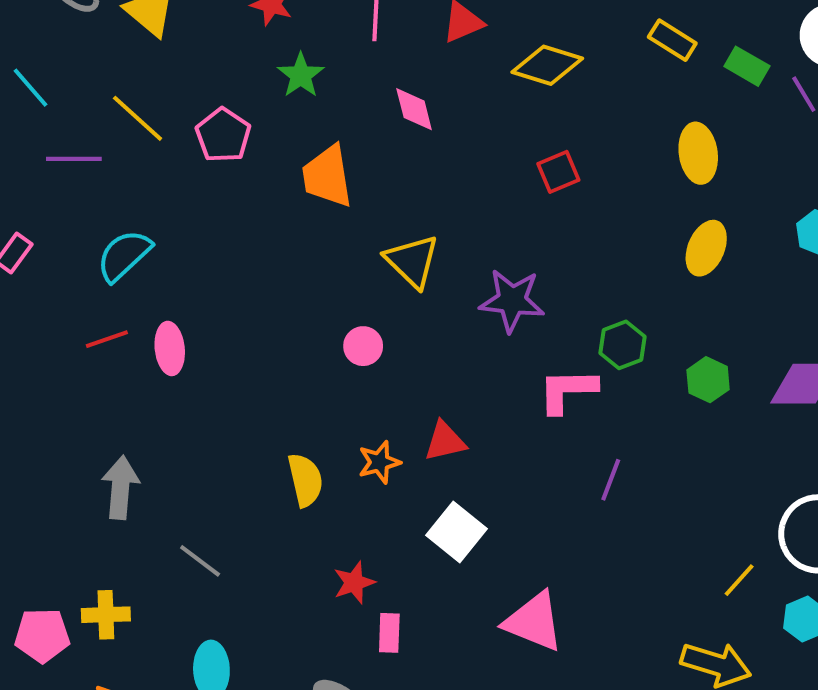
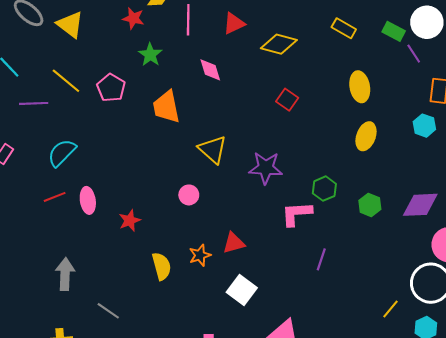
green rectangle: (747, 66) -> (394, 31), moved
red square: (558, 172) -> (287, 100), turned -30
red star: (354, 583) -> (130, 220), moved

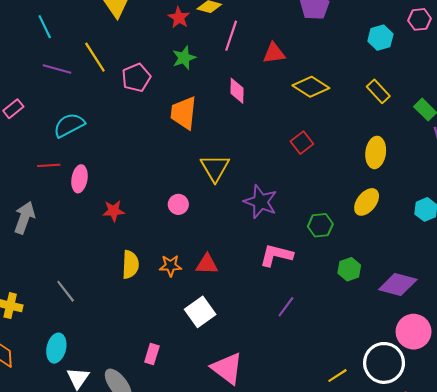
green hexagon: (324, 189) -> (320, 225), moved
gray arrow: (65, 274) -> (24, 218), moved

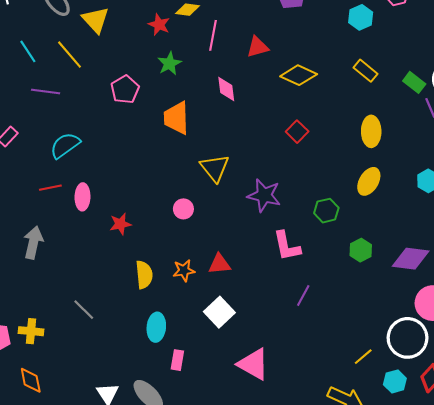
yellow line: (95, 57) -> (70, 55), moved
pink L-shape: (276, 255) -> (287, 246), turned -108
cyan ellipse: (56, 348) -> (156, 327), moved

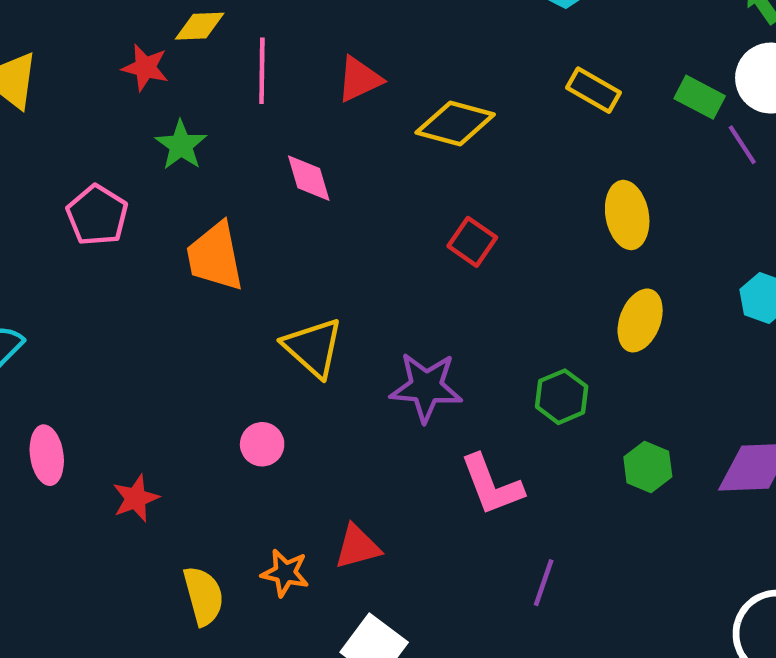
orange star: (184, 270) -> (285, 573), turned 30

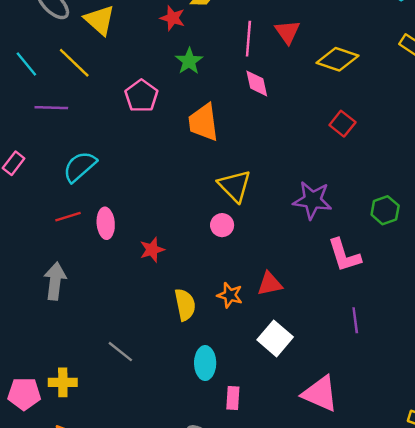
pink line: (262, 71) -> (248, 39), moved
red triangle: (359, 79) -> (287, 32), turned -44
yellow triangle: (313, 347) -> (235, 186), moved
purple line: (544, 583) -> (355, 320), moved, turned -30

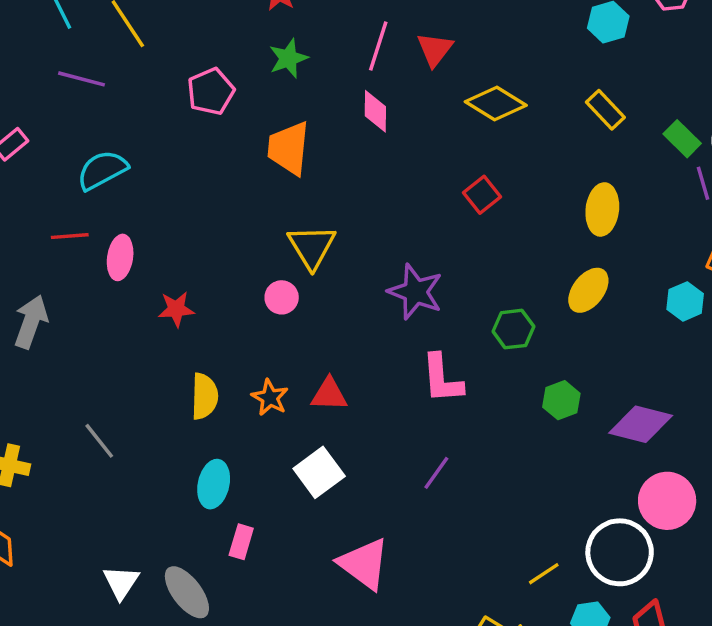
purple line: (355, 320) -> (436, 473), turned 30

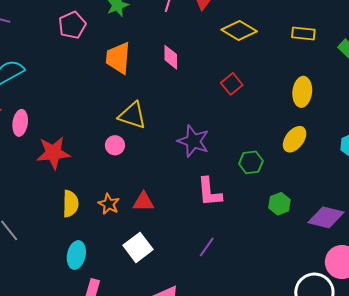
yellow rectangle: (605, 110) -> (303, 33), turned -40
pink diamond: (375, 111) -> (171, 57), moved
yellow triangle: (312, 247) -> (132, 115), turned -40
red star: (176, 309) -> (53, 153), size x1.6

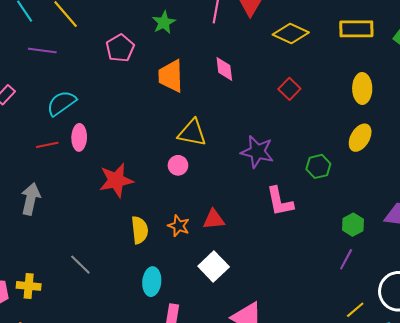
yellow rectangle: (303, 33) -> (356, 29), size x1.4
pink ellipse: (20, 123) -> (79, 137), moved
green hexagon: (279, 204) -> (353, 225), moved
purple line: (207, 247) -> (346, 259), moved

